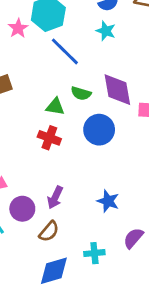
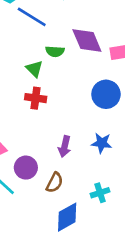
green triangle: (55, 107) -> (34, 69), turned 48
blue circle: (99, 130) -> (106, 94), moved
purple arrow: (55, 197) -> (65, 146), moved

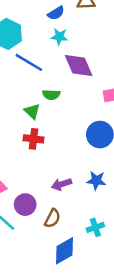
purple diamond: (87, 41) -> (79, 65), moved
purple arrow: (65, 146) -> (61, 184), turned 60

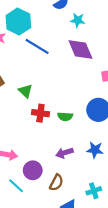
cyan star: (59, 37) -> (78, 20), moved
green semicircle: (51, 95) -> (65, 116), moved
green triangle: (32, 111) -> (25, 91), moved

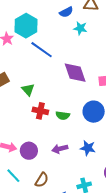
purple diamond: (80, 49) -> (75, 73), moved
purple circle: (33, 170) -> (29, 151), moved
brown semicircle: (56, 183) -> (42, 180), moved

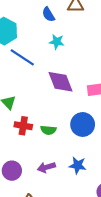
blue semicircle: (66, 12) -> (48, 14), turned 88
cyan star: (80, 28) -> (57, 42), moved

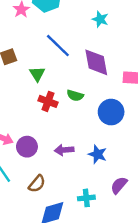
blue line: (22, 57) -> (58, 46), moved
green semicircle: (48, 130) -> (75, 95), moved

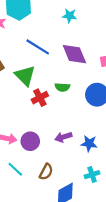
green triangle: (37, 74) -> (25, 76), size x1.5
red cross: (48, 101) -> (40, 98), turned -35
blue star: (98, 154) -> (89, 143), moved

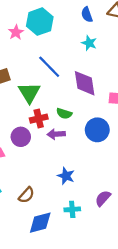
purple arrow: (63, 137) -> (56, 134), moved
purple circle: (30, 141) -> (21, 137), moved
blue star: (89, 143) -> (66, 176), moved

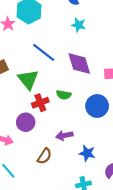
purple arrow: (56, 134) -> (64, 135), moved
blue star: (66, 176) -> (87, 153), moved
brown semicircle: (26, 195) -> (44, 156), moved

